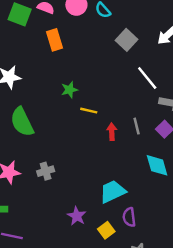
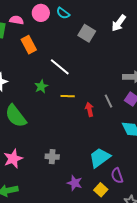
white line: (147, 78) -> (60, 67), moved
green star: (69, 90) -> (41, 86), moved
gray cross: (46, 171) -> (52, 157), moved, turned 32

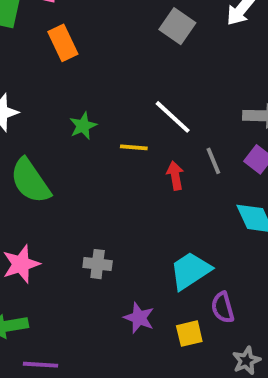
white line: (60, 67) -> (173, 117), moved
yellow square: (101, 190) -> (189, 334), turned 32

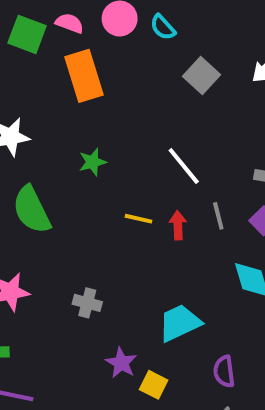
orange rectangle: (63, 43) -> (84, 76), size x1.4
yellow line: (134, 147) -> (138, 219), moved
purple semicircle: (223, 307) -> (224, 371), moved
yellow square: (189, 334) -> (154, 385), moved, turned 32

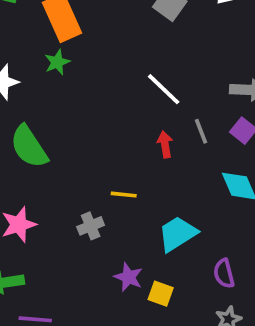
green star: (92, 162) -> (57, 62), moved
yellow line: (138, 219) -> (124, 195), moved
gray cross: (87, 303) -> (91, 226), turned -30

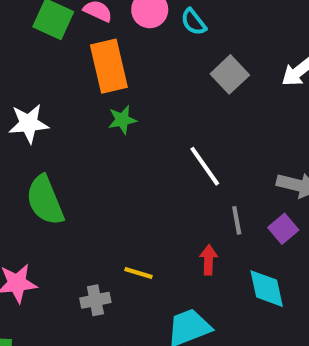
green star: (57, 62) -> (122, 120), moved
red arrow: (165, 144) -> (209, 260), moved

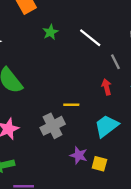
green star: (122, 120) -> (50, 32), moved
gray cross: (95, 300) -> (53, 126), size x1.5

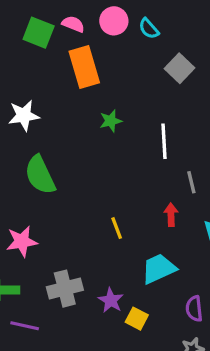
white line: (90, 38) -> (164, 141), turned 35
yellow line: (71, 105) -> (117, 228), turned 56
gray cross: (53, 126) -> (65, 289), moved

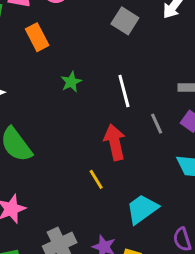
orange rectangle: (84, 67) -> (37, 37), size x0.7
red arrow: (171, 215) -> (115, 142), moved, size x1.6

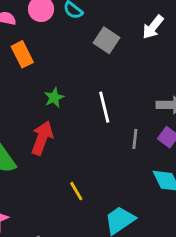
gray line: (157, 124) -> (135, 139), turned 30
red arrow: (115, 142) -> (42, 138), moved, turned 32

